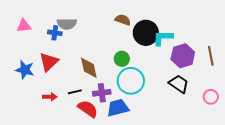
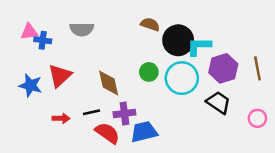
blue cross: (55, 33) -> (43, 40), moved
cyan circle: (131, 81) -> (182, 78), moved

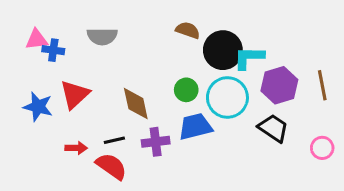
blue trapezoid: (144, 132) -> (195, 127), moved
red semicircle: (107, 133) -> (111, 166), moved

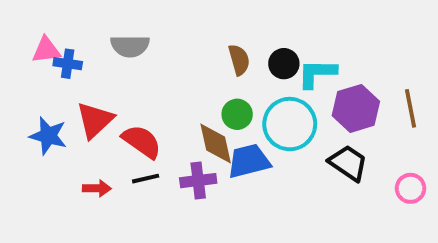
brown semicircle: (188, 30) -> (239, 60), moved, turned 55
black circle: (223, 50) -> (284, 64), size x0.6
brown diamond: (136, 104) -> (216, 144), moved
red semicircle: (111, 166) -> (142, 142), moved

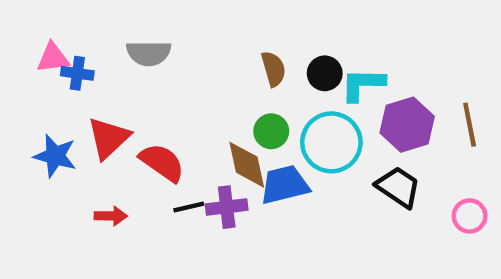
black line: (146, 179) -> (189, 207), moved

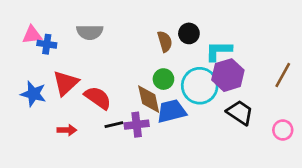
black circle: (325, 73) -> (189, 33), moved
purple hexagon: (407, 125) -> (228, 75), moved
brown line: (470, 125) -> (283, 75), turned 40

